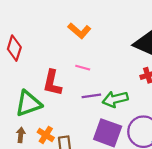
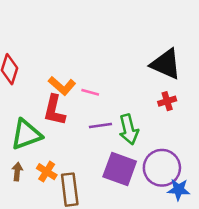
orange L-shape: (79, 31) -> (62, 86), moved
green arrow: (115, 99) -> (129, 129), turned -90

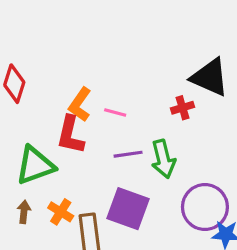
orange L-shape: (62, 86) -> (80, 104), turned 84
red cross: (167, 101) -> (182, 108), moved
purple square: (120, 169) -> (128, 209), moved

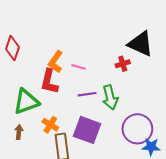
orange cross: (61, 212) -> (50, 125), moved

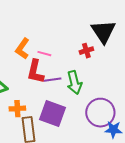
black triangle: (141, 44) -> (103, 32), turned 32
red L-shape: (49, 82) -> (35, 72), moved
orange cross: (50, 125) -> (17, 109), turned -35

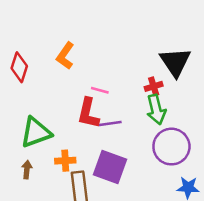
orange L-shape: (22, 49) -> (65, 56), moved
green arrow: (74, 83) -> (156, 109), moved
purple circle: (100, 113) -> (171, 147), moved

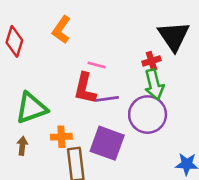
purple circle: (171, 147) -> (148, 115), moved

